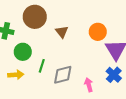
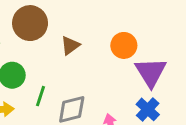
brown triangle: (62, 32) -> (70, 45), turned 32

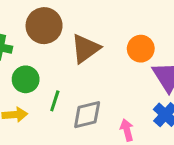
brown triangle: (70, 45) -> (85, 49), size x1.5

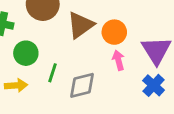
orange circle: (141, 49) -> (114, 32), moved
pink arrow: (127, 130) -> (118, 60), moved

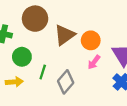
pink arrow: (118, 60) -> (94, 62), turned -128
gray diamond: (82, 85) -> (66, 82), turned -35

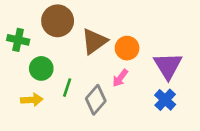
pink arrow: (94, 62) -> (120, 78), moved

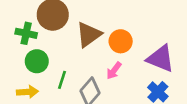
green cross: (18, 40) -> (26, 33), moved
purple triangle: (168, 66) -> (161, 59), turned -36

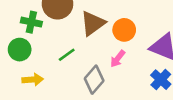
green circle: (37, 61) -> (20, 50), moved
green line: (62, 80) -> (67, 55), moved, turned 36

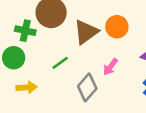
orange circle: (124, 30) -> (117, 27), moved

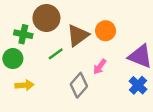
green line: (60, 63) -> (56, 54), moved

